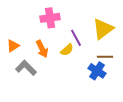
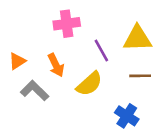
yellow triangle: (103, 29) -> (137, 38), turned 35
yellow semicircle: (67, 50) -> (89, 84), moved, size x1.5
blue cross: (97, 71) -> (127, 116), moved

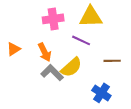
yellow triangle: (137, 38) -> (91, 17), moved
purple line: (101, 50) -> (81, 40), turned -36
gray L-shape: (35, 91) -> (52, 73), moved

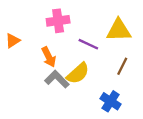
yellow triangle: (91, 17) -> (119, 30), moved
orange triangle: (13, 49) -> (13, 41), moved
brown line: (112, 61) -> (122, 66), turned -63

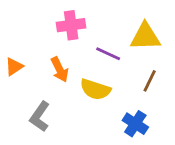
orange triangle: (13, 41) -> (14, 67), moved
yellow semicircle: (78, 73) -> (95, 89), turned 60
gray L-shape: (57, 79) -> (40, 117), moved, turned -100

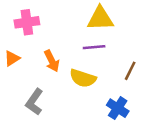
pink cross: (71, 25) -> (27, 22), moved
yellow triangle: (145, 37) -> (100, 19), moved
purple line: (108, 54) -> (94, 47), turned -30

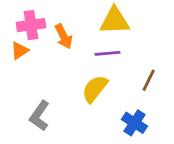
orange triangle: (12, 58) -> (20, 51), moved
orange arrow: (52, 61) -> (64, 36), moved
yellow semicircle: (83, 78) -> (95, 89), turned 110

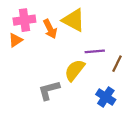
yellow triangle: (115, 21) -> (74, 20), moved, turned 30
purple line: (108, 53) -> (95, 51), moved
gray L-shape: (40, 116) -> (49, 90), moved, turned 40

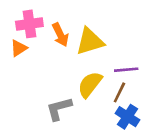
yellow triangle: (74, 20) -> (90, 41), moved, turned -45
purple line: (95, 51) -> (126, 70), moved
brown line: (117, 64) -> (119, 92), moved

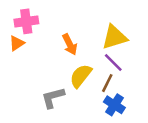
orange arrow: (60, 35) -> (70, 44), moved
yellow triangle: (90, 41) -> (114, 37), moved
purple line: (126, 70) -> (113, 63), turned 50

